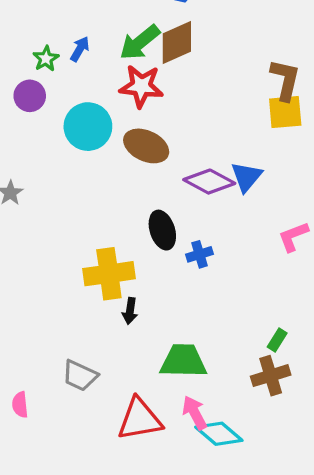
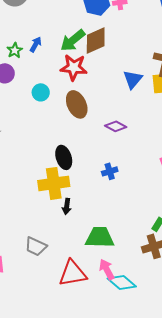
cyan circle: (88, 127) -> (41, 92), size x0.6
brown ellipse: (146, 146) -> (77, 104), turned 40
blue triangle: (246, 177) -> (133, 79), moved
purple diamond: (209, 182) -> (116, 126), size x0.7
black ellipse: (162, 230) -> (64, 157), moved

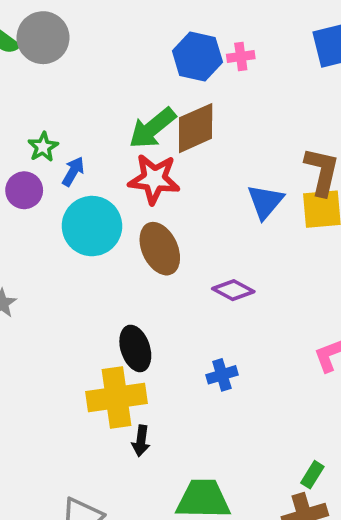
blue arrow: (36, 44) -> (73, 171), moved
cyan circle: (41, 92) -> (92, 226), size x1.8

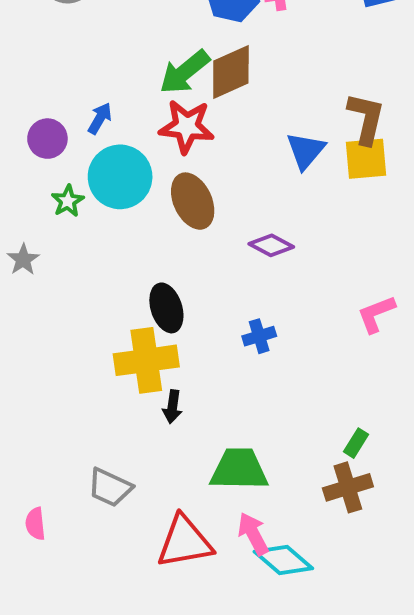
green star: (43, 147) -> (68, 201), moved

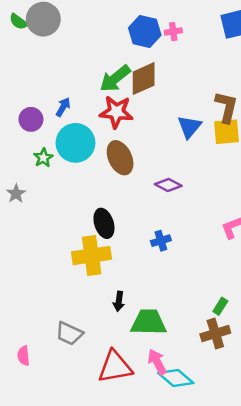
black arrow: (172, 407) -> (119, 301), moved

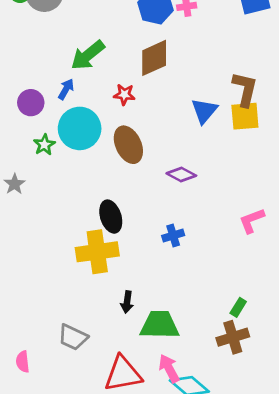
green arrow: (115, 79) -> (88, 55), moved
red star: (116, 112) -> (124, 95), size x0.6

